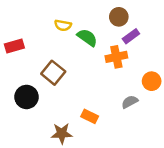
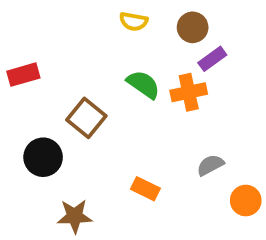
yellow semicircle: (63, 25) -> (134, 21), moved
green semicircle: (87, 37) -> (143, 84), moved
orange circle: (152, 81) -> (246, 200), moved
brown star: (62, 133) -> (75, 216), moved

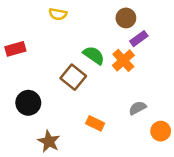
yellow semicircle: (134, 21) -> (58, 14), moved
orange cross: (189, 92) -> (123, 60), turned -30
brown square: (86, 118) -> (73, 77), moved
brown star: (75, 216) -> (49, 141), turned 30

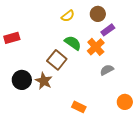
yellow semicircle: (58, 14) -> (68, 16), moved, turned -48
gray semicircle: (138, 108) -> (107, 70), moved
orange rectangle: (95, 123) -> (79, 107), moved
brown star: (49, 141) -> (44, 81), moved

